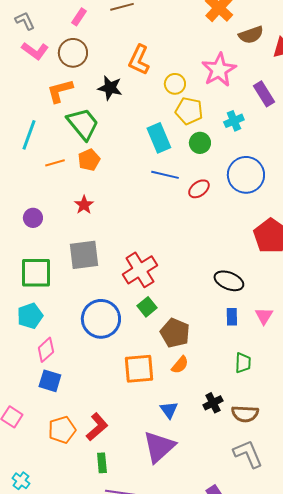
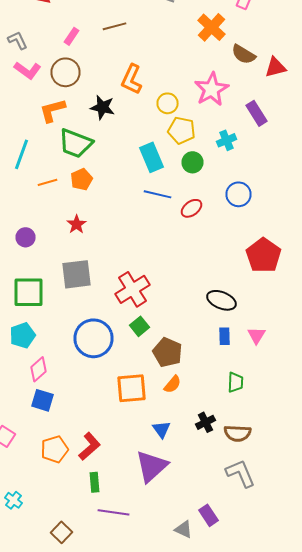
brown semicircle: (251, 35) -> (244, 54), turned 50
green trapezoid: (83, 124) -> (76, 143), turned 150
blue circle: (246, 175) -> (238, 194), size x0.7

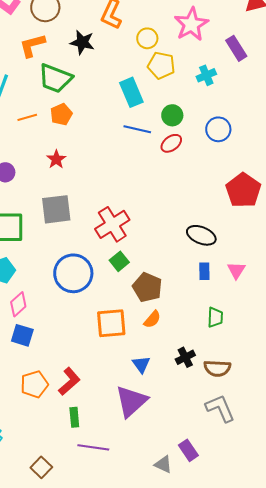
green circle: (192, 162) -> (172, 115), moved

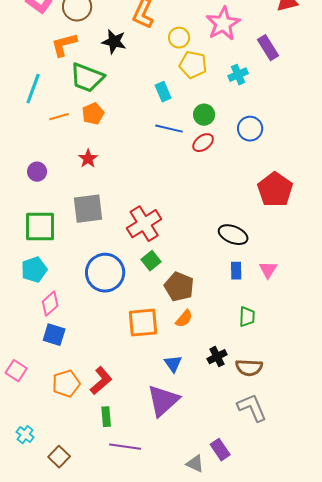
cyan rectangle: (131, 92) -> (163, 92), size x0.7
brown square: (41, 467) -> (59, 457), moved

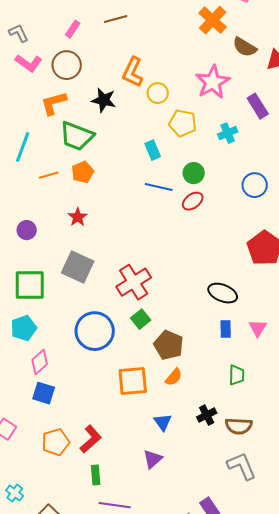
yellow circle: (179, 38) -> (158, 93), moved
blue circle: (250, 129) -> (255, 185), moved
gray square: (88, 209) -> (78, 267), turned 32
purple triangle: (163, 401) -> (153, 459), size x0.6

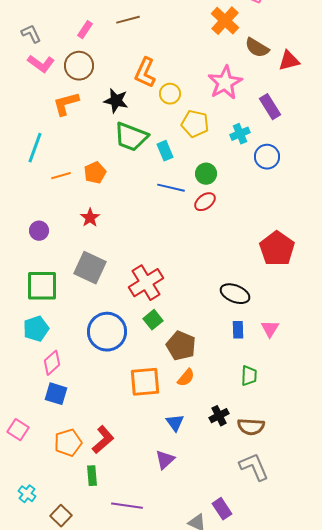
green trapezoid: (77, 136) -> (131, 137), moved
blue circle: (255, 185) -> (267, 157), moved
green rectangle: (96, 475) -> (92, 476), moved

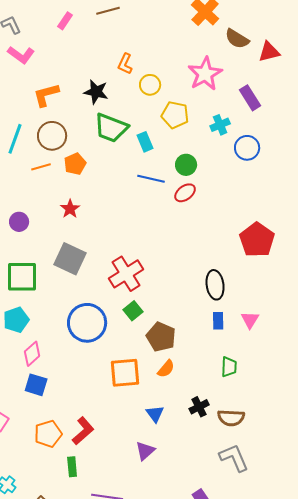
brown circle: (79, 66) -> (52, 136), moved
orange L-shape: (145, 73) -> (125, 64), size x0.7
black ellipse: (235, 294) -> (215, 285), turned 60

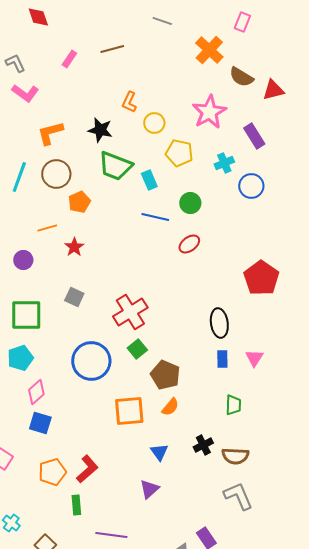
orange line: (41, 167) -> (47, 228), moved
red ellipse: (185, 193) -> (189, 244), moved
gray square: (70, 259) -> (74, 297), size x0.6

